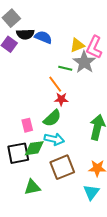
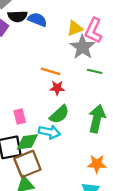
green line: (65, 68) -> (95, 71), moved
orange line: (55, 84) -> (51, 71), turned -36
green semicircle: (52, 118) -> (59, 114), moved
brown square: (62, 167) -> (27, 164), moved

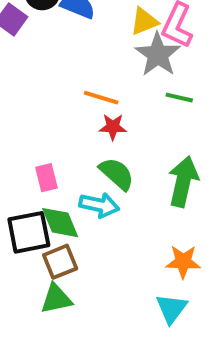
green semicircle: (59, 114) -> (117, 174), turned -95
green diamond: (27, 142) -> (60, 223), turned 75
brown square: (27, 164) -> (60, 262), size x0.7

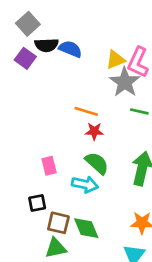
green diamond: (60, 223) -> (86, 228), moved
black square: (29, 232) -> (37, 203), size x0.6
brown square: (60, 262) -> (58, 223), turned 35

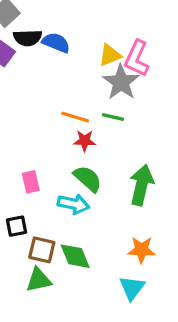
green line: (139, 111) -> (113, 117), moved

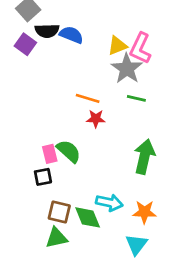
green line: (113, 117) -> (136, 98), moved
green semicircle: (88, 179) -> (69, 151), moved
cyan arrow: (73, 204) -> (109, 203), moved
black square: (17, 226) -> (43, 177), moved

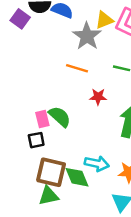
gray star: (127, 69) -> (87, 36), moved
red star: (96, 119) -> (98, 97), moved
brown square: (59, 212) -> (51, 172), size x1.4

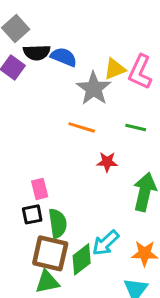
green semicircle: (60, 117) -> (58, 223), moved, turned 40
cyan arrow: (97, 164) -> (106, 243), turned 125
green diamond: (77, 177) -> (82, 259), turned 75

